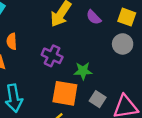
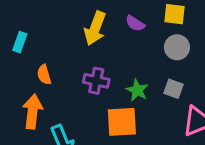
green star: (83, 71) -> (137, 90), turned -30
gray square: (98, 99) -> (173, 89), moved

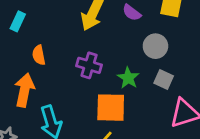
gray circle: (177, 47) -> (155, 46), moved

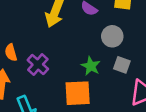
purple cross: (89, 65) -> (38, 65), moved, turned 30

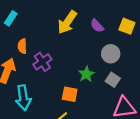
orange square: (78, 93) -> (70, 94), size x0.7

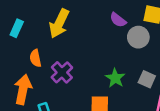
yellow arrow: (67, 22) -> (59, 24), moved
gray circle: (111, 54) -> (138, 37), moved

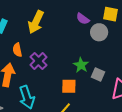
gray square: (147, 79) -> (98, 75), moved

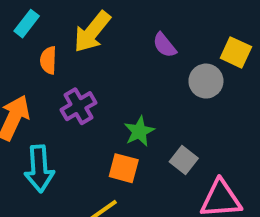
purple semicircle: (83, 19) -> (165, 45), moved
orange semicircle: (17, 50) -> (48, 60), moved
green star: (81, 65) -> (139, 131), moved

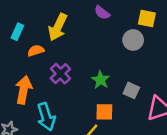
purple semicircle: (165, 45) -> (102, 13), moved
orange semicircle: (48, 60) -> (36, 51), turned 84
orange square: (124, 168) -> (104, 112), moved

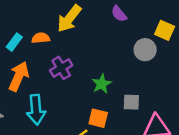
cyan rectangle: (17, 32) -> (14, 42), moved
gray square: (131, 90) -> (131, 102), turned -35

